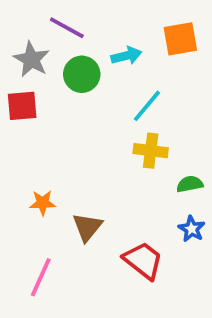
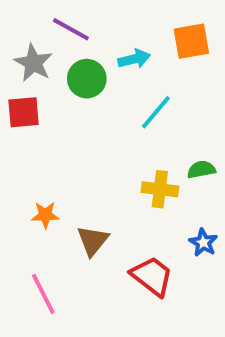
yellow cross: (151, 151) -> (160, 189), moved
green semicircle: (190, 184) -> (201, 169), moved
pink line: (41, 277) -> (43, 294), turned -51

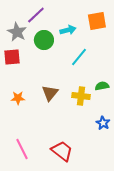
purple line: (71, 29) -> (36, 15), turned -72
orange star: (45, 215) -> (18, 98), moved
brown triangle: (93, 241) -> (50, 93), moved
red trapezoid: (152, 276) -> (62, 151), moved

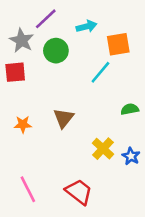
orange square: (97, 21) -> (118, 44), moved
cyan arrow: (68, 30) -> (86, 26), moved
yellow cross: (81, 96) -> (103, 149), moved, turned 36

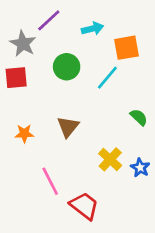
green circle: (56, 51) -> (67, 67), moved
green semicircle: (130, 109) -> (139, 117), turned 54
pink line: (28, 189) -> (50, 181), moved

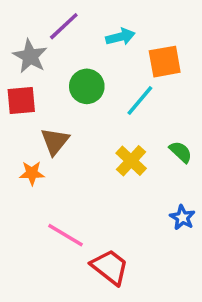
brown triangle: (68, 127) -> (55, 141), moved
yellow cross: (110, 159) -> (131, 161), moved
pink line: (50, 181) -> (66, 235), turned -32

